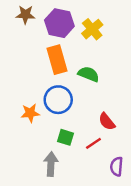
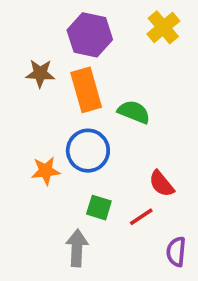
brown star: (25, 15) -> (40, 73), moved
yellow cross: (92, 29) -> (163, 27), moved

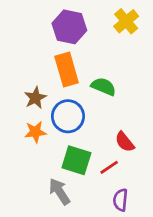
brown star: (40, 73) -> (35, 98), moved, turned -30
green square: (99, 208) -> (76, 160), size x1.5
gray arrow: (77, 248) -> (59, 191), turned -36
purple semicircle: (176, 252) -> (120, 200), moved

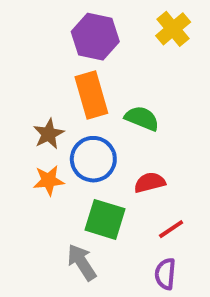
red semicircle: (125, 142) -> (150, 182), moved, turned 115
red line: (109, 167) -> (171, 229), moved

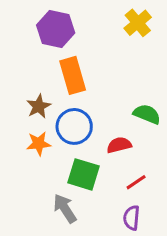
purple hexagon: (95, 37) -> (56, 29), moved
green semicircle: (142, 118) -> (147, 114), moved

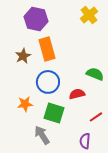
brown star: (39, 106) -> (23, 56), moved
orange star: (39, 144) -> (25, 104), moved
red line: (136, 182) -> (96, 117), moved

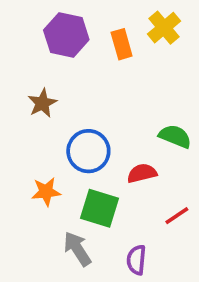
orange rectangle: (47, 49) -> (122, 44), moved, size x0.7
purple semicircle: (85, 141) -> (136, 260), moved

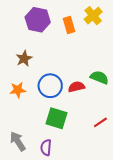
red semicircle: (142, 173) -> (76, 87), moved
orange star: (46, 192) -> (18, 90), moved
gray arrow: (77, 249) -> (18, 141), moved
purple semicircle: (136, 260) -> (46, 148), moved

